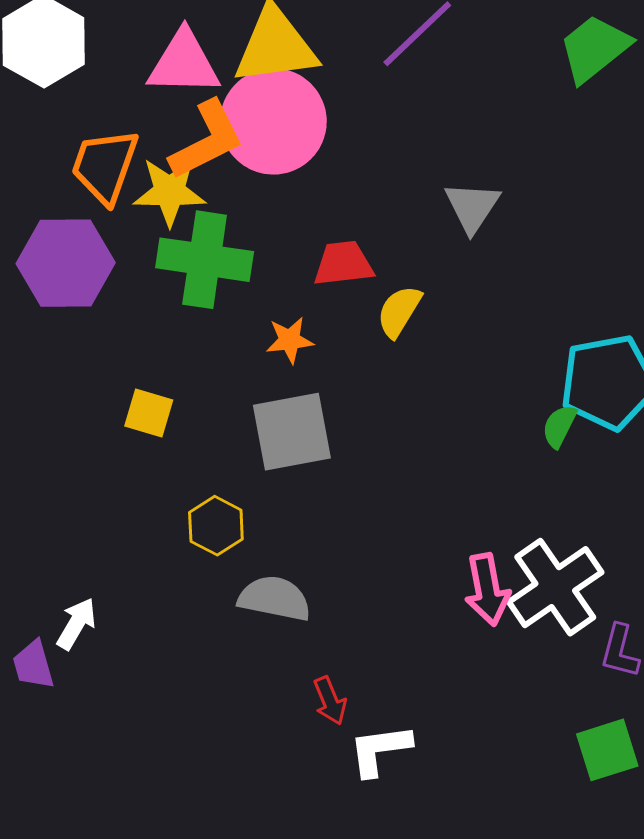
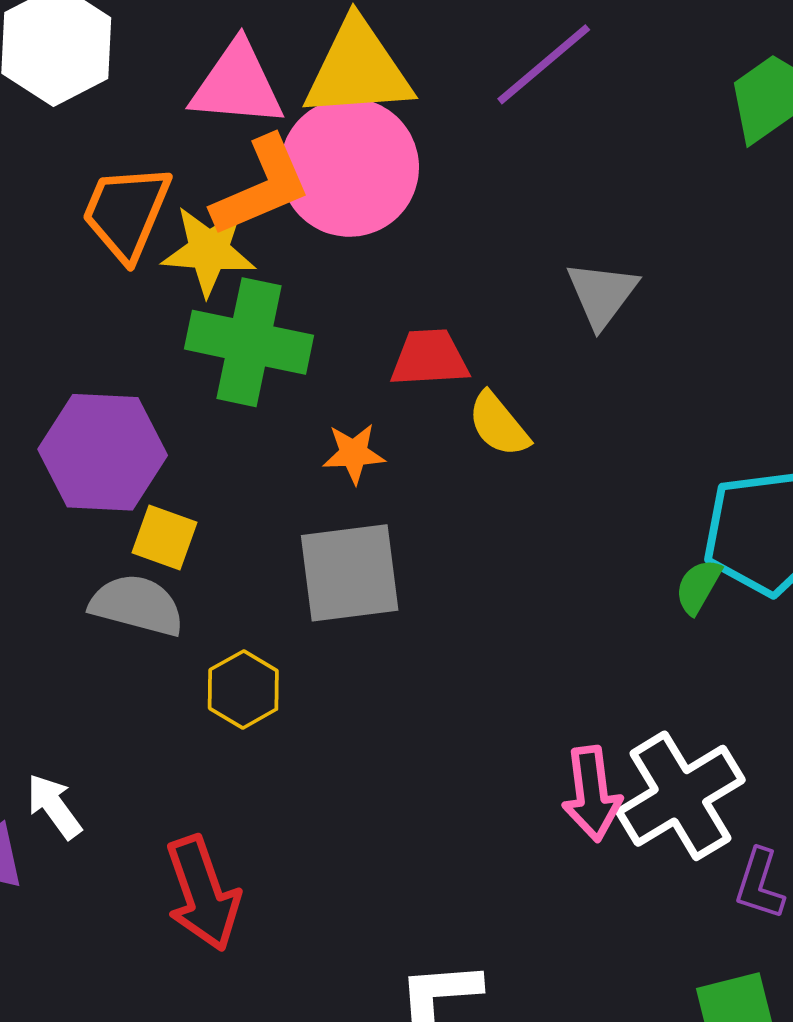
purple hexagon: (66, 263) -> (103, 452), moved
yellow semicircle: (399, 311) -> (498, 424), turned -74
gray semicircle: (275, 598) -> (137, 605), moved
white arrow: (76, 624) -> (54, 806), turned -70
red arrow: (330, 701) -> (203, 893), moved, size x1.8

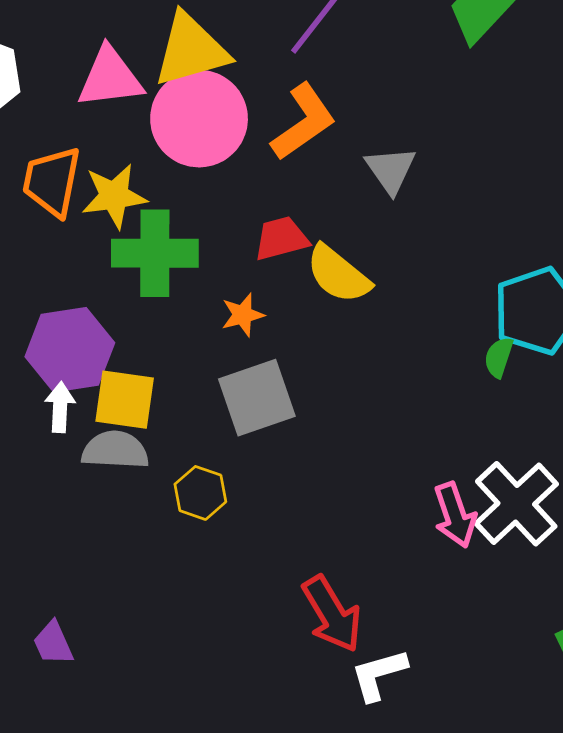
orange L-shape: (261, 187) -> (303, 122), moved
yellow semicircle: (498, 424) -> (338, 274), size x1.4
yellow square: (165, 537) -> (125, 400), size x1.4
white arrow: (54, 806) -> (60, 407), moved, turned 51
red arrow: (203, 893) -> (332, 614), moved

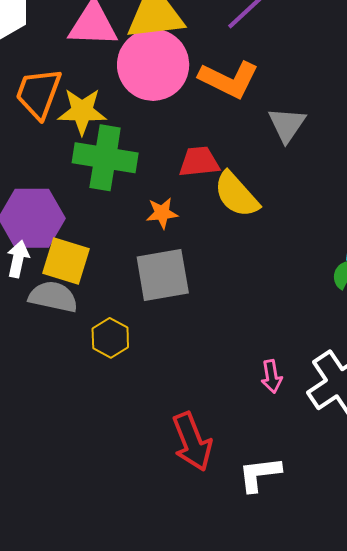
orange L-shape: (303, 122) -> (229, 79), turned 52
pink arrow: (455, 515) -> (272, 376), moved, size x0.7
white L-shape: (379, 675) -> (260, 474), moved

